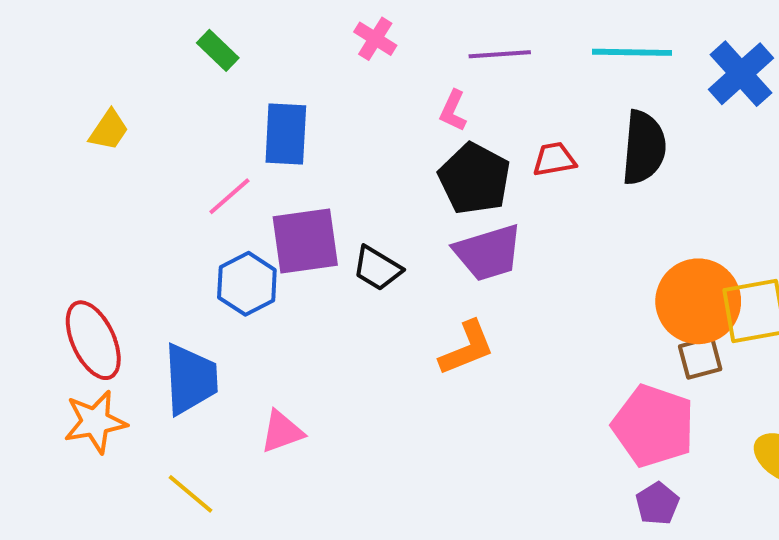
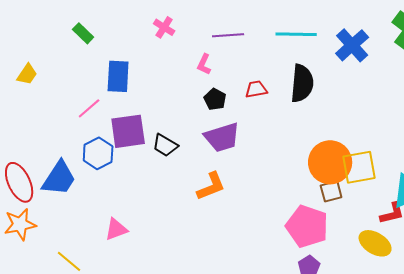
black pentagon: (475, 179) -> (215, 99), size x0.6
blue trapezoid: (191, 379) -> (59, 178), moved, turned 36

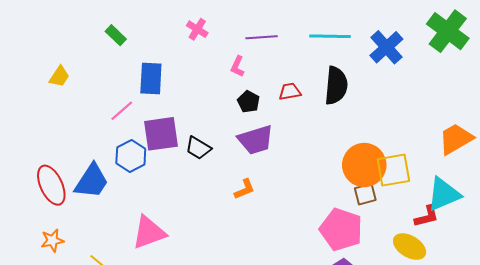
orange L-shape: (211, 186) -> (245, 189), size x0.7
orange star: (20, 224) -> (52, 240), moved, size x0.7
pink triangle: (116, 229) -> (149, 232), size x1.5

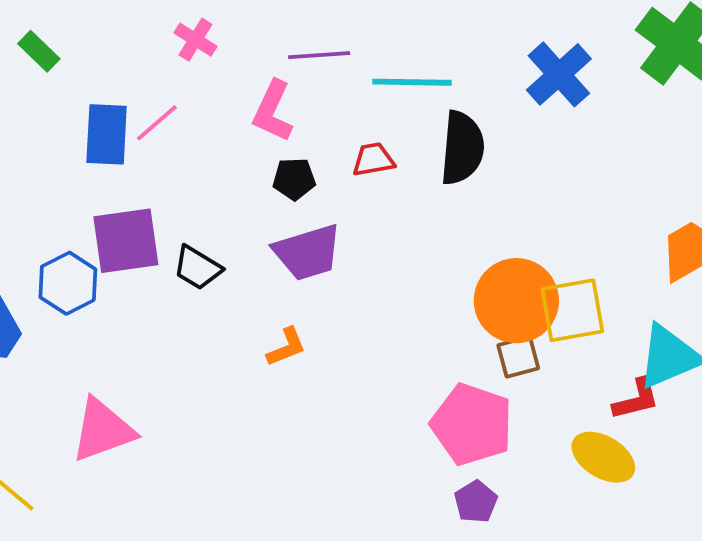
cyan line: (330, 36) -> (412, 82), moved
pink L-shape: (237, 66) -> (273, 111), size x1.5
black pentagon: (249, 102) -> (294, 179), turned -30
pink line: (122, 111) -> (157, 123), moved

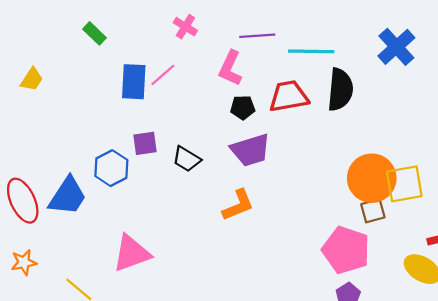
red trapezoid: (373, 160) -> (289, 96), size x1.6
purple square: (126, 241) -> (145, 143), size x0.6
orange L-shape: (286, 347) -> (238, 205), size x1.4

